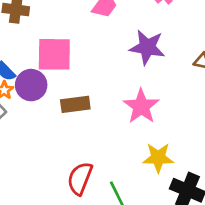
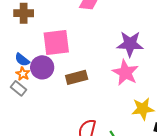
purple star: (147, 47) -> (130, 44), moved

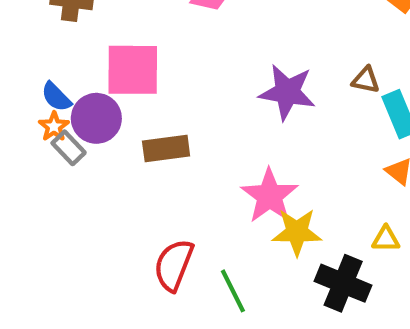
pink star: (125, 73) -> (270, 196), moved
gray rectangle: (18, 88) -> (69, 148), moved

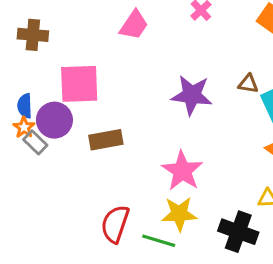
blue semicircle: (56, 97) -> (25, 106), turned 45
yellow star: (297, 232) -> (179, 214), moved
green line: (233, 291) -> (159, 241), turned -44

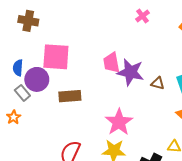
pink trapezoid: (134, 25) -> (111, 63), moved, turned 130
brown triangle: (248, 84) -> (158, 83), moved
orange star: (24, 127) -> (14, 117), moved

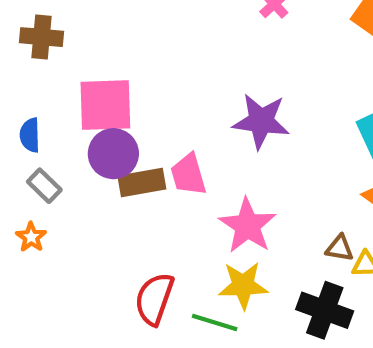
pink trapezoid: (111, 63) -> (188, 175), moved
purple circle: (37, 79) -> (113, 154), moved
brown triangle: (158, 83) -> (340, 248), moved

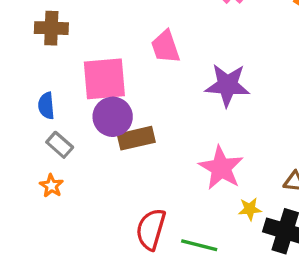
pink trapezoid: (188, 175) -> (165, 47), moved
yellow star: (243, 285) -> (250, 209), moved, size x0.6

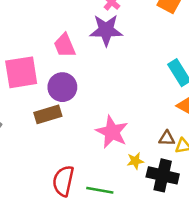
purple star: (227, 85) -> (106, 30), moved
purple circle: (113, 117) -> (62, 87), moved

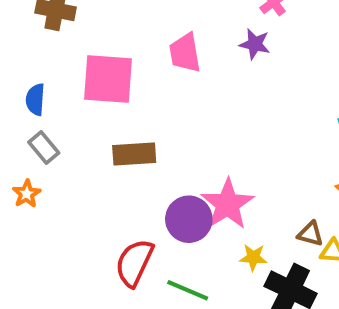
purple star: (106, 30) -> (255, 44), size x0.6
purple circle: (62, 87) -> (189, 219), moved

